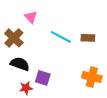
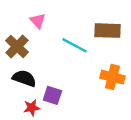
brown rectangle: (88, 38) -> (108, 31), moved, size x1.5
orange cross: (92, 77) -> (112, 77), moved

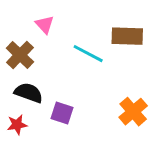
orange cross: (112, 77) -> (133, 112), moved, turned 35
red star: (32, 108) -> (17, 125), moved

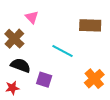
cyan line: (88, 54) -> (63, 51), moved

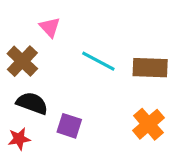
brown rectangle: (90, 25) -> (150, 68), moved
cyan line: (63, 51) -> (98, 61), moved

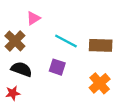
pink triangle: (50, 27) -> (33, 18), turned 40
purple square: (69, 126) -> (57, 67), moved

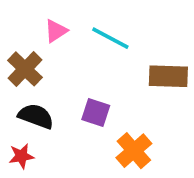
cyan line: (66, 41) -> (110, 38), moved
orange cross: (100, 83) -> (134, 151), moved

